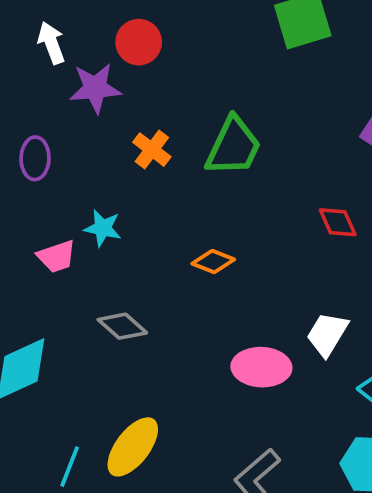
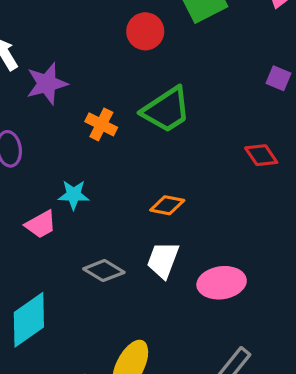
red circle: (139, 42) -> (145, 31), moved
green trapezoid: (233, 146) -> (166, 110), turned 42
white trapezoid: (327, 334) -> (163, 260), moved

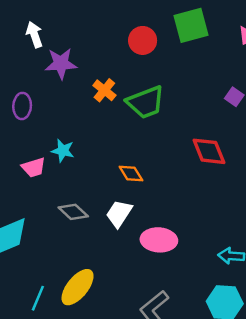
orange cross: (101, 124) -> (104, 90), moved
red diamond: (261, 155) -> (209, 151), size x1.4
orange diamond: (167, 205) -> (131, 173), turned 35

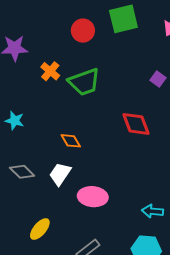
yellow ellipse: (78, 287) -> (40, 229), moved, size x0.7

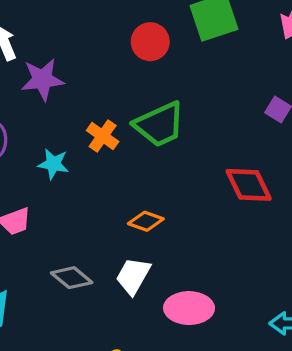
orange cross: (50, 71) -> (103, 136), moved
cyan star: (15, 121) -> (53, 164), moved
orange diamond: (71, 141) -> (146, 221), turned -35

